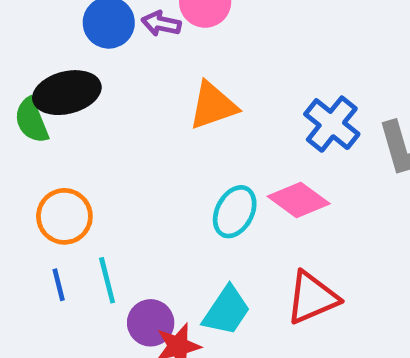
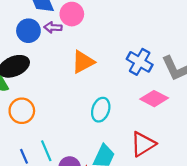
pink diamond: (299, 200) -> (154, 99), moved
orange circle: (64, 216) -> (22, 111), moved

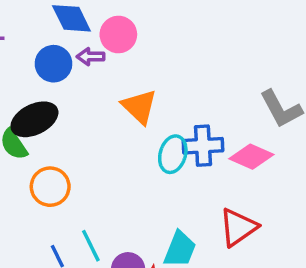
orange triangle: (83, 62) -> (139, 107), turned -45
blue cross: (140, 62) -> (203, 146), moved, turned -30
cyan ellipse: (101, 110) -> (173, 154), moved

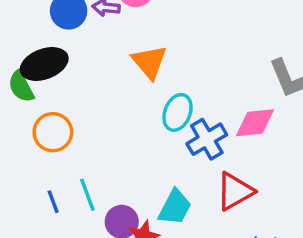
blue cross: (203, 146) -> (207, 139), moved, turned -33
pink diamond: (251, 157) -> (255, 123), turned -36

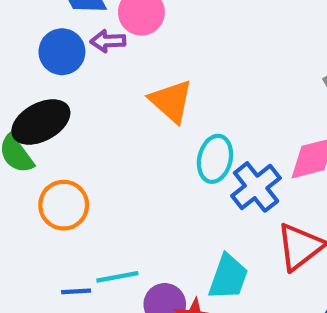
cyan line: (87, 195) -> (117, 277), turned -72
blue line: (53, 202) -> (76, 291), turned -65

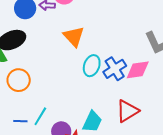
blue cross: (256, 187) -> (115, 69), moved
cyan line: (117, 277) -> (40, 116), turned -54

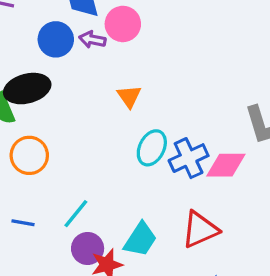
orange triangle: (74, 37) -> (129, 96), size x0.7
cyan line: (40, 116) -> (76, 214), moved

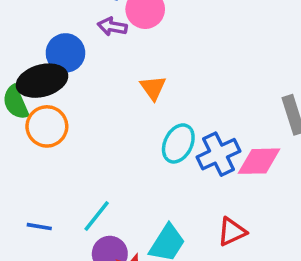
blue circle: (56, 39) -> (65, 53), moved
orange circle: (29, 155) -> (47, 126), moved
red triangle: (200, 230) -> (232, 232), size x0.7

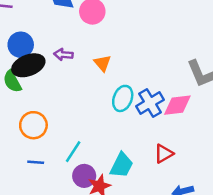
purple arrow: (112, 27) -> (63, 55), moved
blue circle: (65, 53) -> (21, 45), moved
orange circle: (47, 126) -> (33, 125), moved

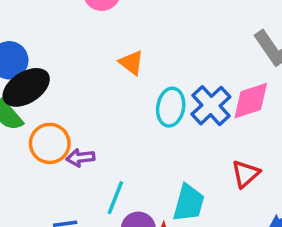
purple arrow: (63, 55) -> (80, 158), moved
orange circle: (33, 125) -> (50, 143), moved

